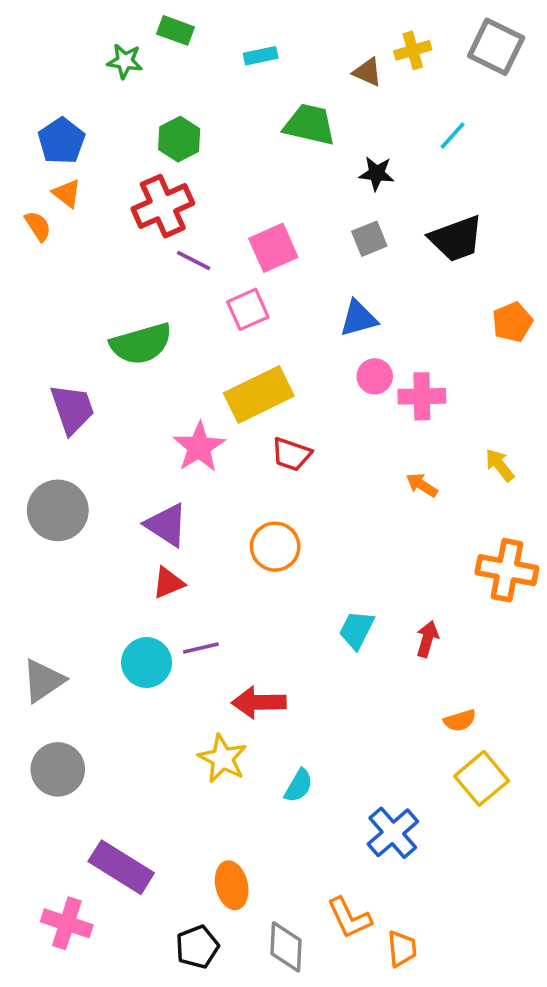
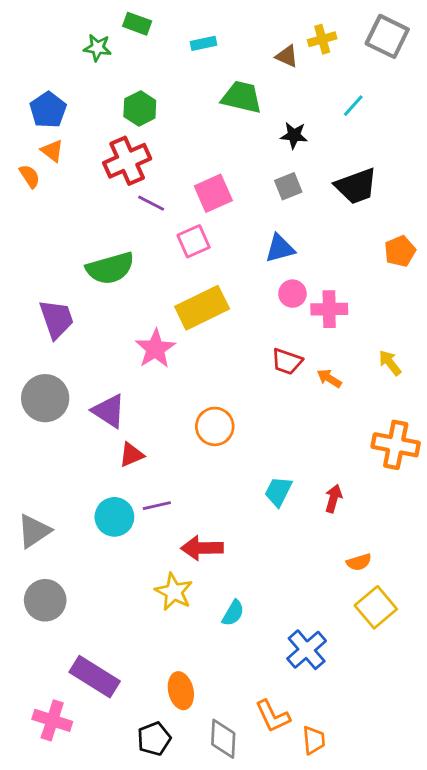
red trapezoid: (291, 454) -> (287, 361), moved
purple triangle: (166, 525) -> (109, 411), moved

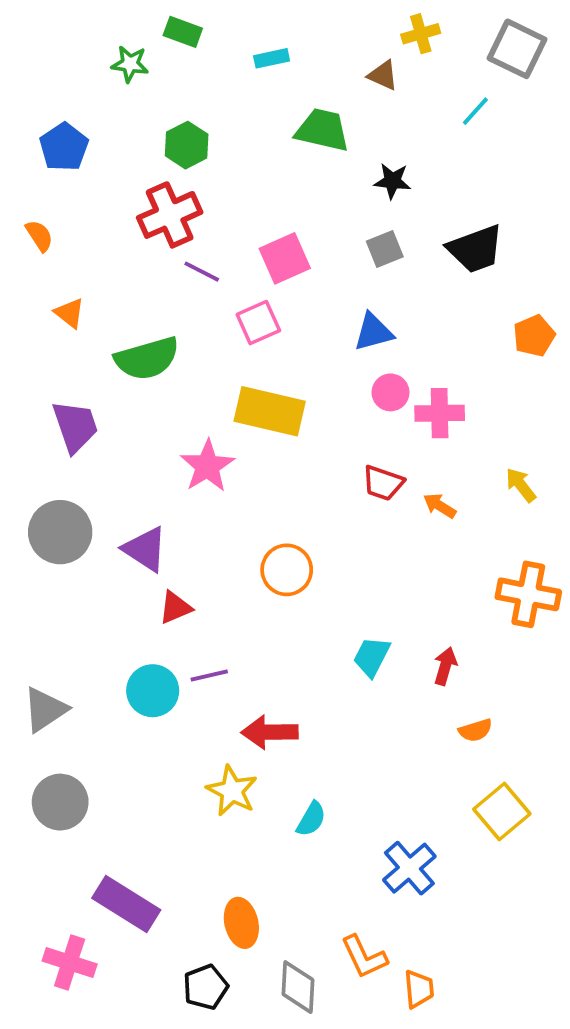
yellow cross: (322, 39) -> (421, 34), moved
cyan line: (353, 106) -> (475, 111), moved
orange triangle: (52, 151) -> (70, 313), moved
yellow rectangle: (202, 308) -> (270, 411), turned 39
orange semicircle: (359, 562) -> (475, 730), moved

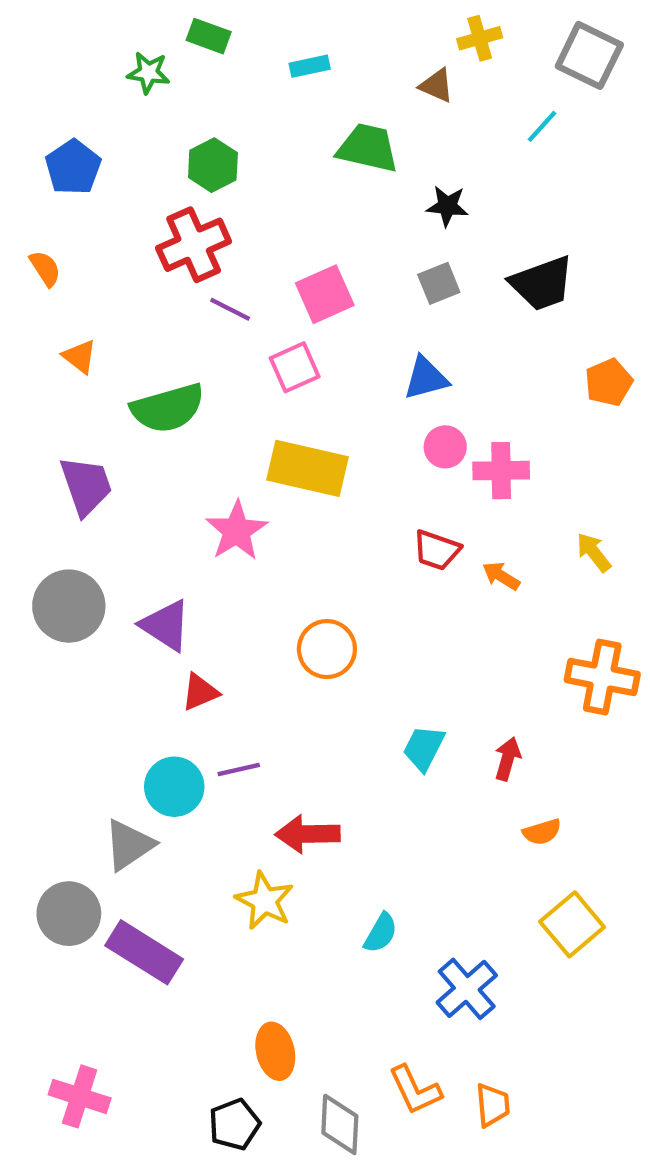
gray triangle: (45, 710) -> (129, 845), moved
cyan semicircle: (311, 819) -> (381, 933), moved
purple rectangle: (126, 904) -> (144, 952), moved
orange trapezoid: (419, 989) -> (493, 1105), moved

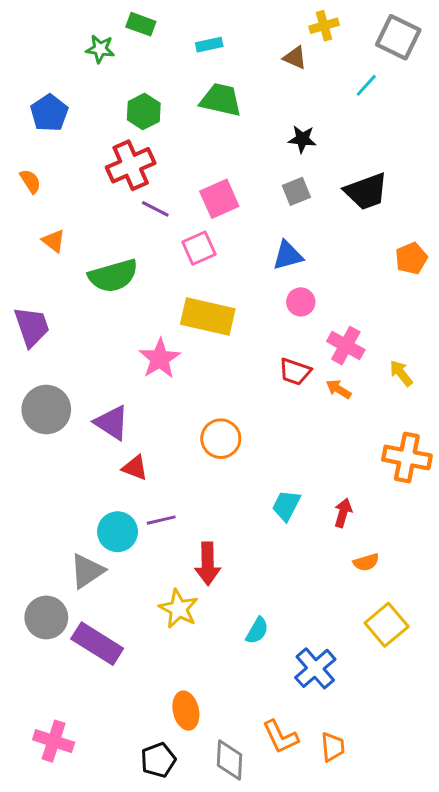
green trapezoid: (368, 148) -> (221, 100), moved
pink cross: (501, 471) -> (346, 346), moved, turned 30
purple trapezoid: (86, 486) -> (32, 327), moved
red triangle: (200, 692) -> (135, 468), turned 44
red arrow: (308, 834) -> (208, 564), turned -90

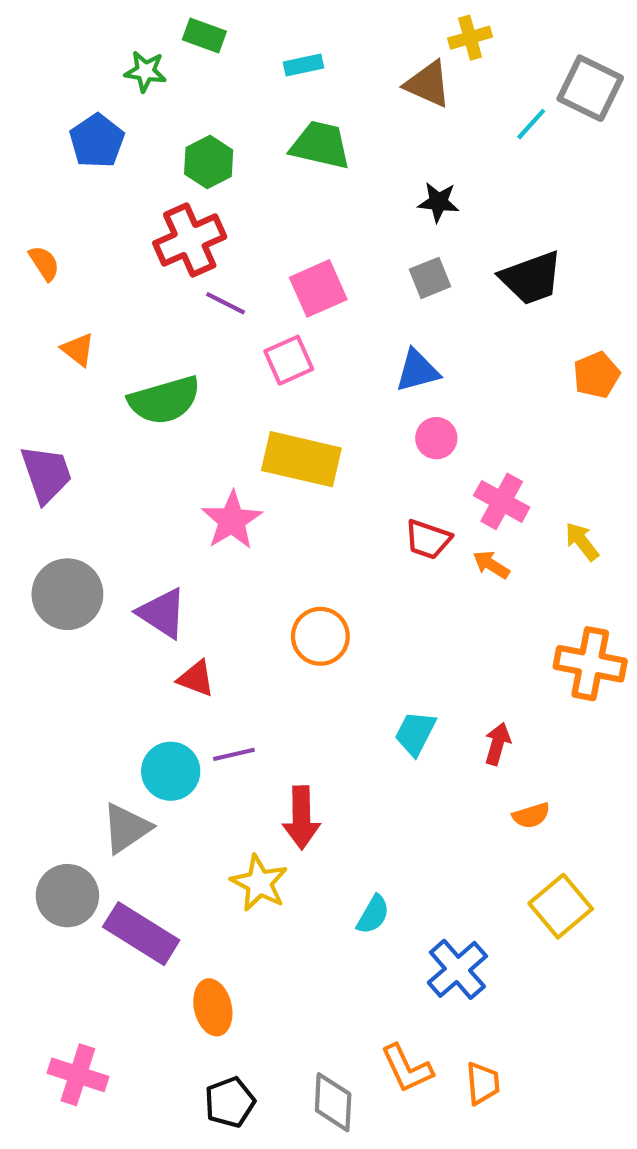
gray square: (398, 37) -> (590, 88), moved
brown triangle: (295, 58) -> (428, 84), size x1.4
blue pentagon: (49, 113) -> (97, 141), moved
orange ellipse: (186, 711) -> (213, 1007), moved

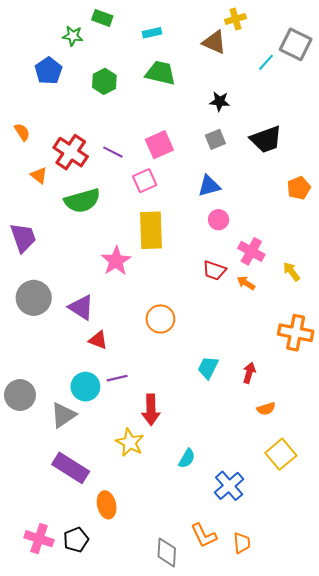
red cross: (190, 240) -> (71, 152), moved, turned -32
yellow rectangle: (301, 459) -> (151, 230), turned 75
gray circle: (67, 896) -> (20, 395), moved
black pentagon: (230, 1102) -> (76, 540), moved

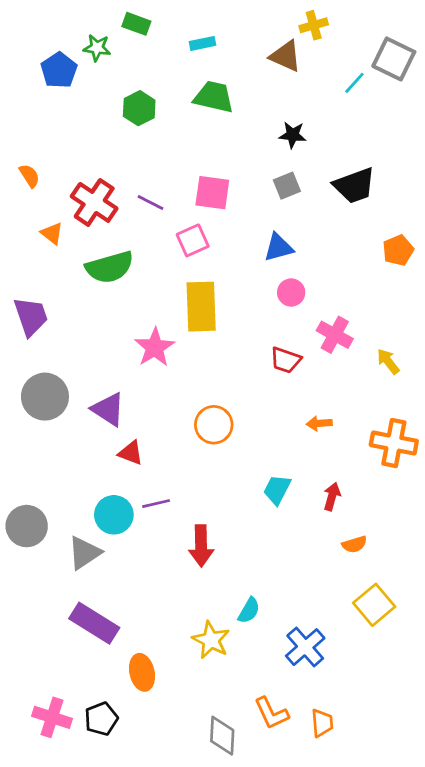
blue pentagon: (48, 71) -> (59, 70), moved
pink square: (159, 145) -> (212, 193), turned 32
orange arrow: (246, 283) -> (319, 423), moved, turned -36
yellow star: (130, 443) -> (211, 640), moved

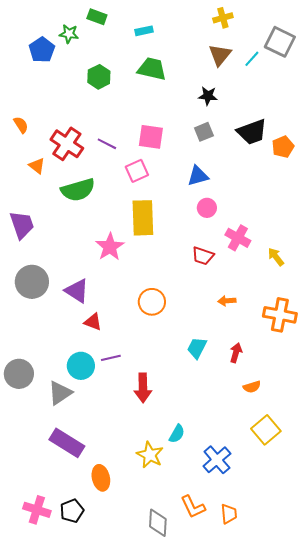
brown triangle: (286, 56) -> (220, 55), moved, turned 45
orange pentagon: (398, 250) -> (283, 147), moved

